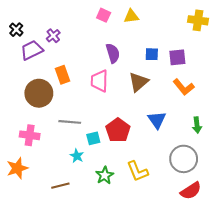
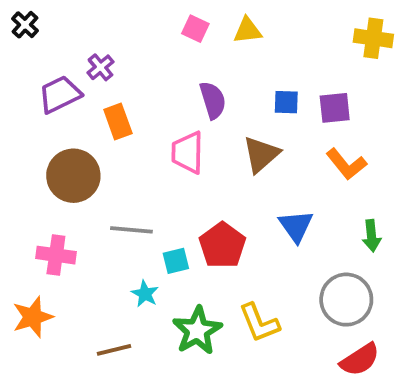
black cross: (16, 30) -> (25, 25), moved
orange rectangle: (62, 75) -> (118, 121), moved
green star: (105, 175) -> (197, 331), size x1.4

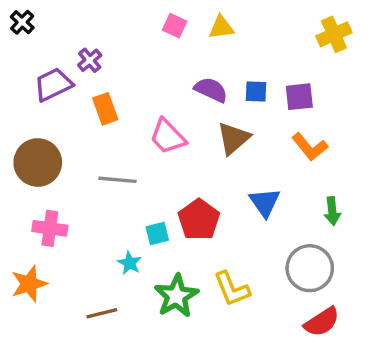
yellow cross: (373, 38) -> (334, 34), turned -32
purple semicircle: (213, 100) -> (211, 90), moved, turned -48
pink trapezoid: (188, 152) -> (168, 137), turned -45
brown circle: (73, 176) -> (38, 163), moved
gray line: (131, 230) -> (117, 180), moved

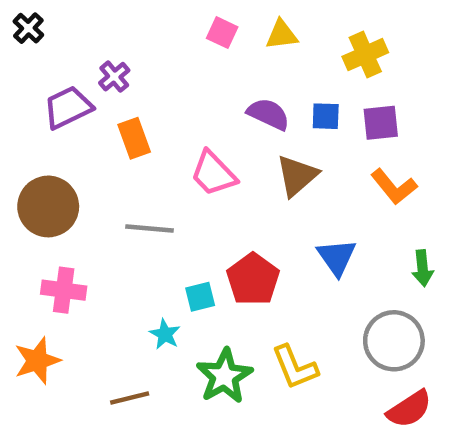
yellow cross: (334, 34) -> (365, 55), moved

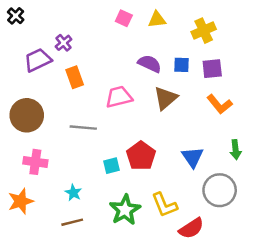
pink trapezoid: (213, 173) -> (119, 97), turned 120
blue triangle: (337, 257) -> (193, 157), moved
cyan star: (165, 334) -> (73, 193), moved
red semicircle: (409, 409) -> (191, 228), moved

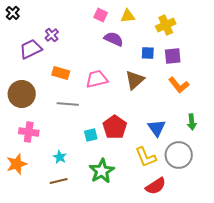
purple semicircle: (150, 64) -> (114, 39), moved
orange rectangle: (75, 77) -> (61, 73), moved, turned -54
yellow L-shape: (164, 205) -> (146, 157), moved

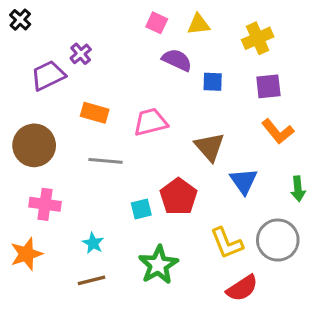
blue square: (148, 53) -> (213, 82), moved
brown triangle: (135, 80) -> (210, 147), moved, turned -30
blue triangle: (157, 128) -> (244, 181), moved

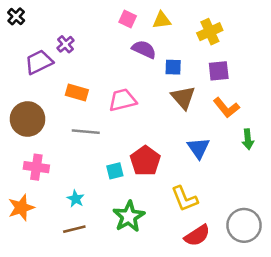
brown triangle: (210, 147) -> (183, 97), moved
green arrow: (298, 189) -> (248, 139), moved
gray circle: (278, 240) -> (244, 225), moved

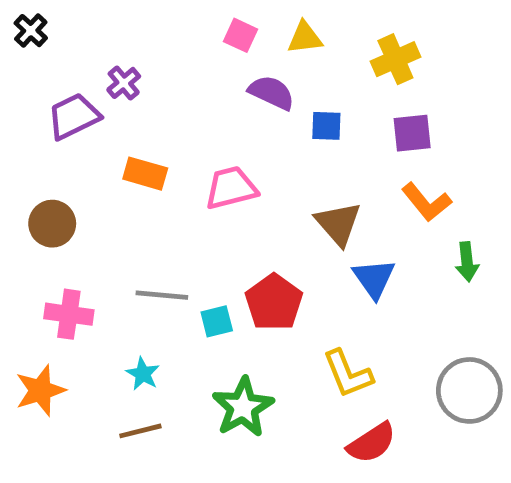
brown triangle: (183, 97) -> (338, 224), moved
brown circle: (28, 119) -> (52, 224), size x0.7
gray line: (86, 132) -> (162, 295), moved
gray circle: (244, 225) -> (469, 390), moved

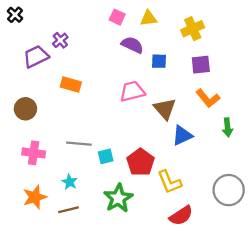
pink trapezoid: (231, 188) -> (132, 91), moved
blue triangle: (374, 278) -> (182, 135), turned 40
red pentagon: (274, 302) -> (140, 162), moved
orange star: (40, 390) -> (35, 197), moved

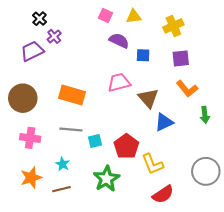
black cross: (15, 15) -> (40, 19), moved
orange rectangle: (71, 84) -> (72, 95), moved, size x1.4
brown circle: (25, 109) -> (23, 98), size x1.4

